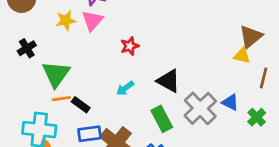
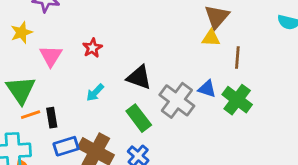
pink triangle: (92, 21) -> (51, 56), moved
black rectangle: (81, 105) -> (52, 118), turned 54
green cross: (257, 117) -> (237, 100), size x1.5

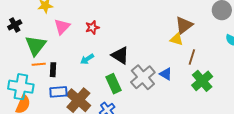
green cross: (237, 100) -> (202, 81), moved

